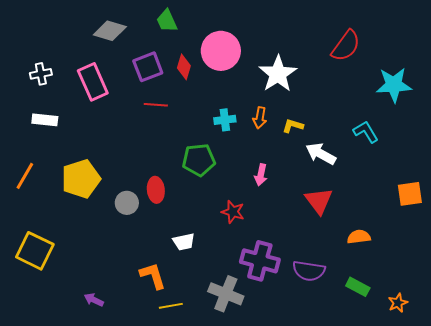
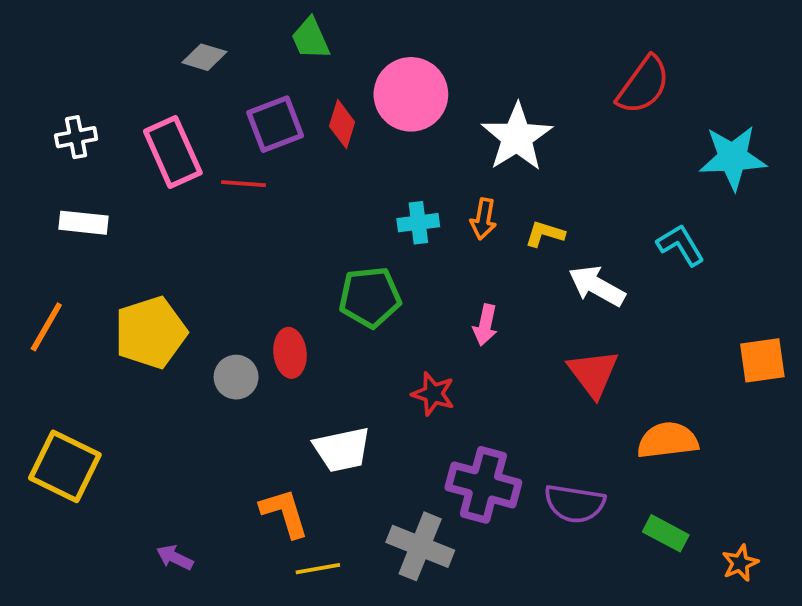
gray diamond: (110, 31) -> (204, 57), size x0.7
red line: (156, 105) -> (243, 184), moved
orange semicircle: (359, 237) -> (668, 440), size x1.4
white trapezoid: (184, 242) -> (342, 450), size x1.4

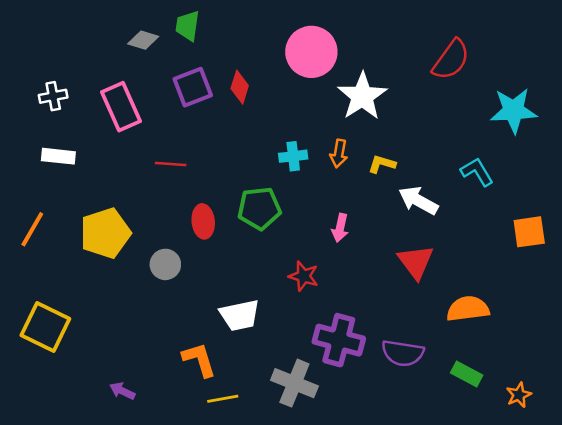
green trapezoid: (310, 39) -> (188, 26), moved, turned 32
pink circle: (411, 94) -> (311, 52), moved
red line: (243, 184) -> (171, 164), moved
red ellipse: (290, 353) -> (203, 221), moved
orange square: (762, 360) -> (529, 232), moved

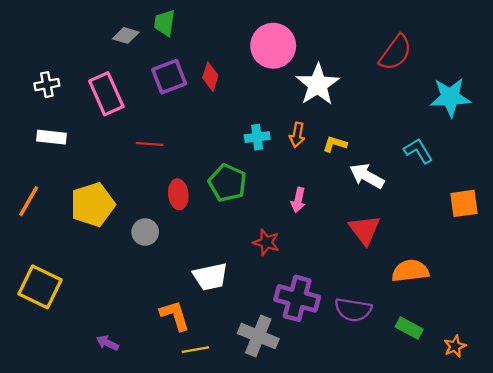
green pentagon: (259, 208) -> (227, 183), turned 30

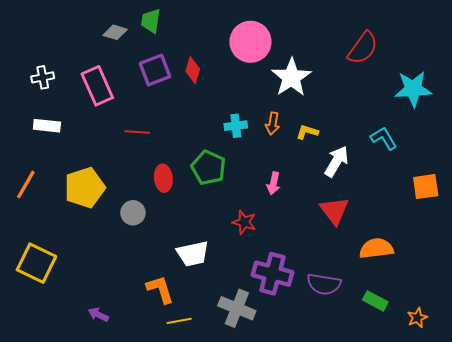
white arrow: (367, 176) -> (337, 161), turned 92

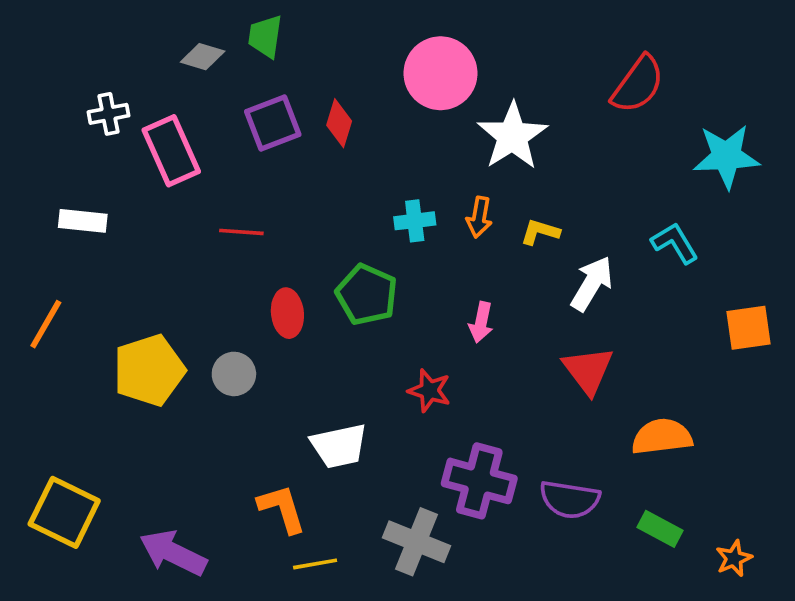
white cross: (43, 77) -> (108, 114), moved
yellow pentagon: (85, 188) -> (149, 370), moved
yellow square: (36, 263) -> (64, 512), moved
purple arrow: (98, 315) -> (173, 553), size x1.8

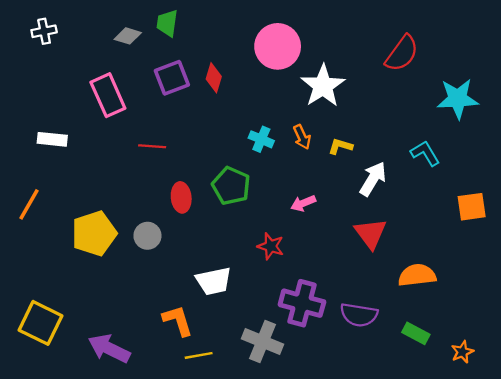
white cross: (108, 114) -> (44, 31), moved
orange arrow: (479, 217) -> (302, 137), turned -35
cyan cross: (415, 221) -> (261, 139), turned 30
pink arrow: (481, 322) -> (303, 203), turned 55

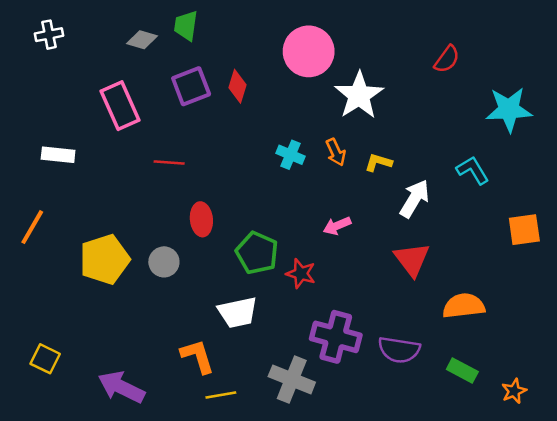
red semicircle: (402, 53) -> (447, 59), size x0.7
green pentagon: (231, 186) -> (257, 253), moved
yellow square: (41, 323) -> (45, 359), size x0.6

